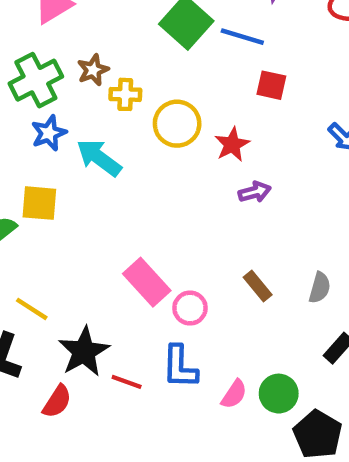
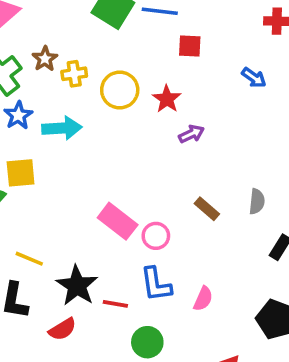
cyan arrow: (99, 158) -> (62, 128), turned 150
green circle: (279, 394) -> (147, 342), moved
red semicircle: (57, 401) -> (62, 329), turned 36

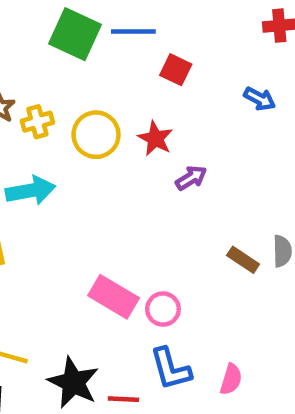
red square: (190, 46) -> (176, 70), turned 30
brown rectangle: (207, 209) -> (243, 260), moved

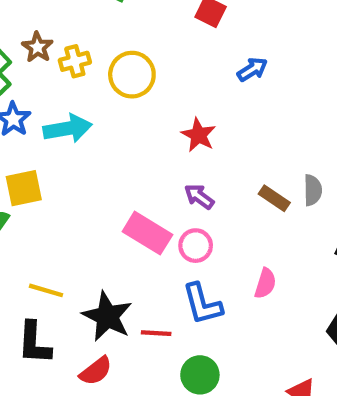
blue arrow: (260, 99) -> (252, 69), moved, turned -60
red star: (155, 139) -> (198, 135), moved
purple arrow: (191, 178) -> (199, 197), moved, turned -112
pink semicircle: (231, 379) -> (265, 283), moved

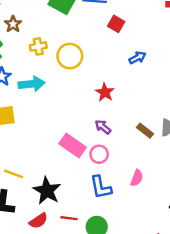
brown star: (37, 47) -> (13, 24), moved
red line: (156, 333) -> (69, 218), moved

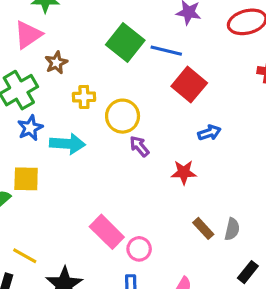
red square: (116, 24) -> (189, 85), size x1.5
red star: (105, 92) -> (184, 172), moved, turned 30
purple arrow: (103, 127) -> (139, 146), moved

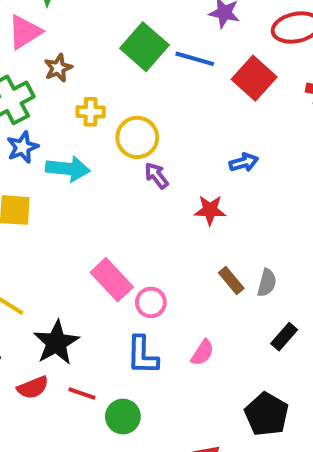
red square: (189, 85) -> (254, 78), moved

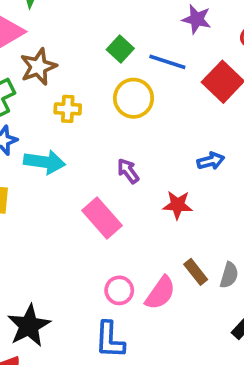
green square: (144, 47) -> (120, 49), size x0.6
brown star: (58, 68) -> (38, 67), size x1.4
yellow circle: (137, 137) -> (134, 98), moved
pink rectangle: (112, 280) -> (102, 218), moved
pink semicircle: (202, 353) -> (160, 293), moved, size x1.4

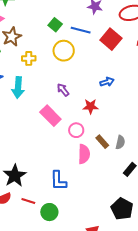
cyan arrow: (45, 162) -> (18, 88), turned 90
pink circle: (119, 290) -> (76, 130), moved
pink semicircle: (160, 293) -> (84, 154), turned -30

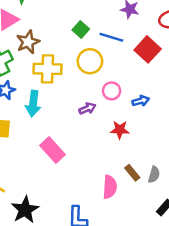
yellow cross: (29, 58) -> (48, 69), size x1.6
purple arrow: (63, 90) -> (87, 108), turned 104
pink rectangle: (50, 116) -> (53, 150), moved
pink circle: (76, 130) -> (112, 91), moved

